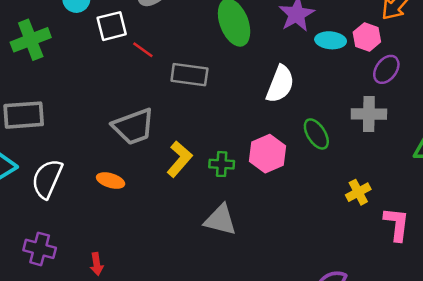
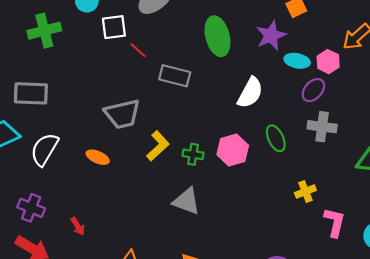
purple ellipse: (386, 69) -> (313, 90), moved
red arrow: (97, 264) -> (78, 226), turned -30

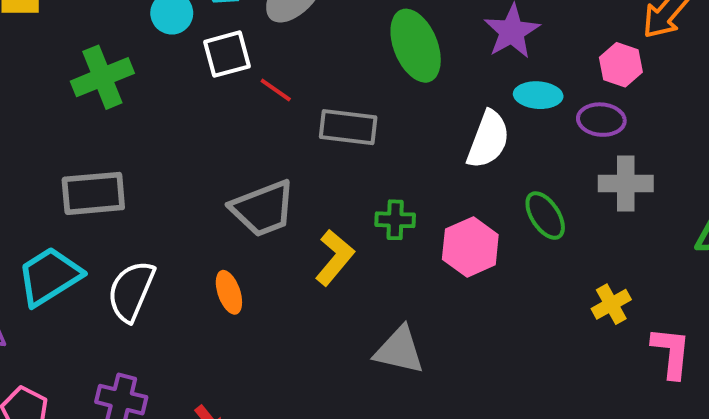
cyan ellipse: (297, 61) -> (538, 95), moved
purple ellipse: (313, 90) -> (601, 120), turned 60
green cross: (193, 154) -> (395, 220), moved
orange ellipse: (98, 157) -> (229, 292), turned 55

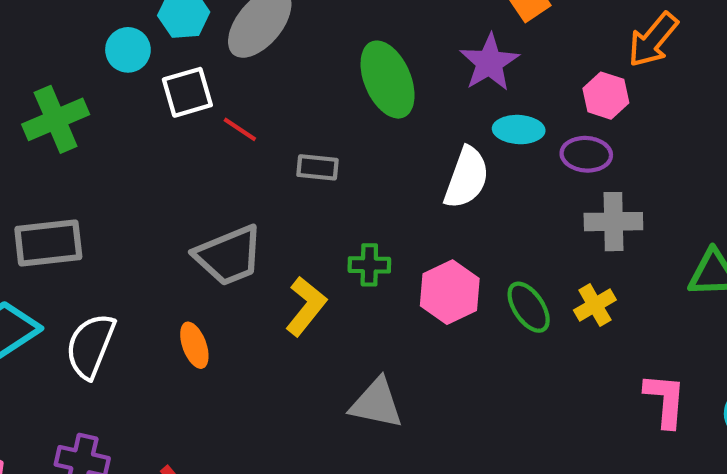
gray rectangle: (348, 127) -> (318, 167), size x0.7
green ellipse: (545, 216) -> (529, 307), moved
yellow cross: (611, 304) -> (595, 305), moved

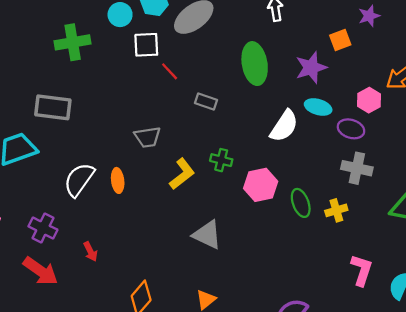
gray trapezoid: (229, 256) -> (147, 137), size x0.7
white semicircle: (90, 346) -> (79, 180), moved

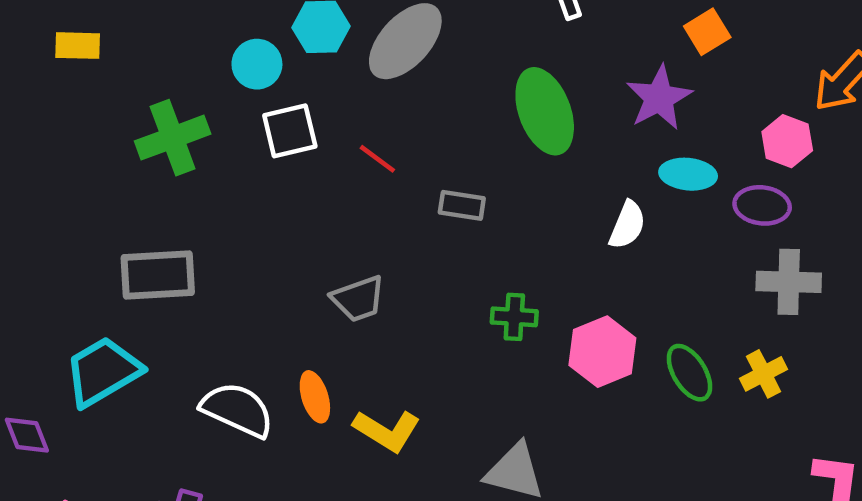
white square: (146, 45) -> (290, 131), moved
white semicircle: (284, 126) -> (627, 225), size x0.7
yellow L-shape: (182, 174) -> (387, 431), moved, turned 80
white semicircle: (79, 180) -> (237, 410), turned 90

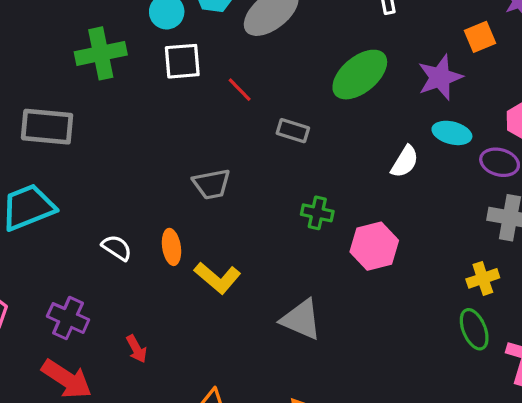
green ellipse: (545, 111) -> (360, 75), turned 62
gray rectangle: (158, 275) -> (47, 127), moved
green ellipse: (689, 373) -> (474, 329), moved
white semicircle: (237, 410) -> (117, 248), size x0.6

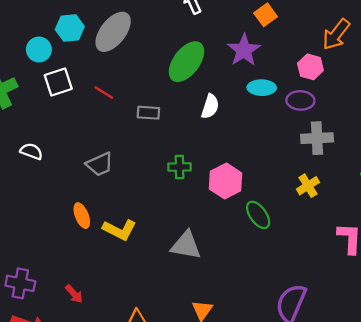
white semicircle: (405, 162) -> (210, 106), moved
white semicircle: (117, 248) -> (31, 151), moved
green ellipse: (474, 329) -> (258, 215), moved

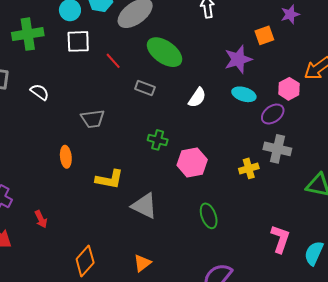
green ellipse: (186, 62) -> (165, 52), moved, turned 72
purple ellipse: (300, 100) -> (273, 114), turned -55
yellow cross: (308, 186) -> (249, 168), moved
green ellipse: (258, 215) -> (209, 216), moved
yellow L-shape: (120, 230) -> (109, 179), moved, turned -32

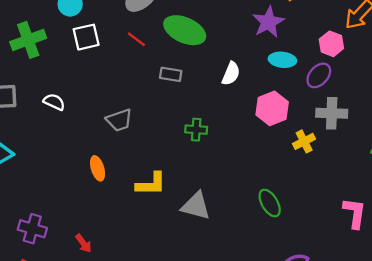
red line: (113, 61) -> (136, 39), moved
pink hexagon: (192, 162) -> (272, 108), moved

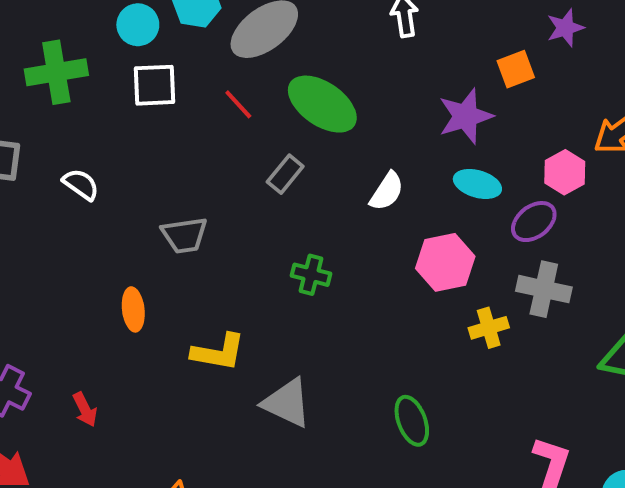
gray rectangle: (171, 74) -> (285, 174), turned -70
red arrow: (83, 243) -> (85, 410), moved

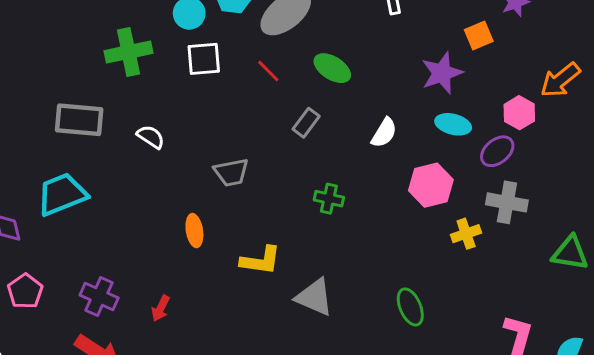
green ellipse: (322, 104) -> (332, 68), size x0.7
red arrow: (85, 410) -> (161, 308), turned 55

